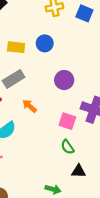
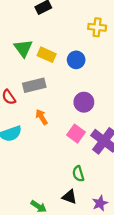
pink square: (67, 121) -> (76, 134), moved
green semicircle: (67, 147) -> (78, 174), moved

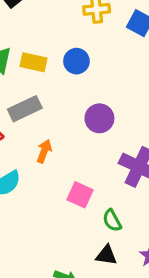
orange arrow: (42, 117) -> (44, 151), turned 63
pink square: (76, 134) -> (80, 195), moved

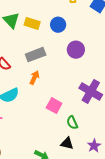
gray rectangle: (25, 109) -> (36, 55), moved
purple circle: (99, 118) -> (76, 50), moved

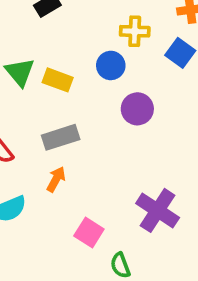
blue circle: (58, 25) -> (111, 65), moved
purple circle: (76, 50) -> (137, 109), moved

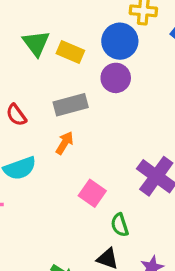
blue circle: (111, 65) -> (120, 41), size x1.4
purple circle: (137, 109) -> (116, 78), moved

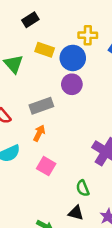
yellow rectangle: (70, 52) -> (45, 50), moved
pink square: (92, 193) -> (46, 166), moved

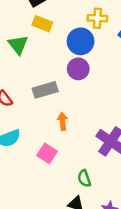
yellow rectangle: (45, 50) -> (42, 24), moved
orange arrow: (39, 133) -> (63, 121), moved, turned -35

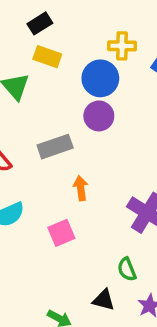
pink square: (47, 153) -> (61, 233), turned 36
green semicircle: (84, 178) -> (127, 269), moved

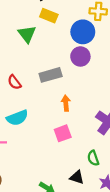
pink square: (61, 233) -> (63, 133), moved

